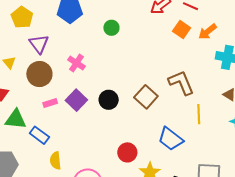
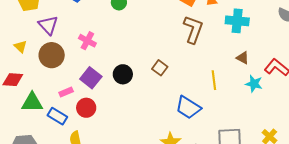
brown L-shape: (181, 83) -> (193, 29), moved, turned 48
brown square: (146, 97) -> (160, 68), size x0.7
pink rectangle: (50, 103) -> (66, 92), moved
red circle: (127, 152) -> (86, 108), moved

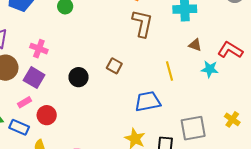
purple square: (91, 78) -> (34, 78), moved
blue trapezoid: (188, 107) -> (148, 101), turned 144

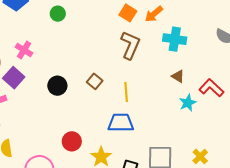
cyan star: (210, 69) -> (188, 103), turned 30
yellow line: (170, 71) -> (126, 92), moved
red circle: (47, 115) -> (72, 141), moved

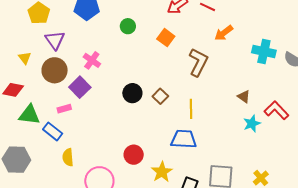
orange square: (128, 13) -> (166, 38), moved
cyan cross: (175, 39) -> (264, 52), moved
black circle: (57, 86) -> (132, 93), moved

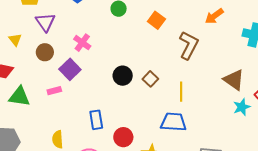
brown circle: (55, 70) -> (45, 52), size x0.7
brown triangle: (244, 97) -> (234, 80), size x1.6
blue rectangle: (53, 131) -> (96, 120), moved, turned 42

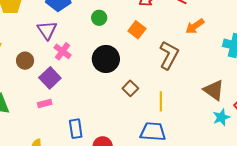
purple triangle: (45, 22) -> (47, 30), moved
black circle: (123, 76) -> (106, 59), moved, size x1.4
pink rectangle: (54, 91) -> (45, 103), moved

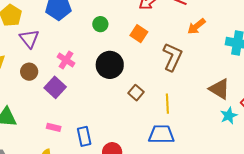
purple triangle: (47, 30) -> (29, 39), moved
pink rectangle: (45, 103) -> (54, 127), moved, turned 32

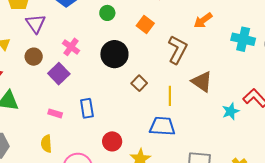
brown triangle: (219, 89) -> (202, 82), moved
blue rectangle: (84, 136) -> (87, 108), moved

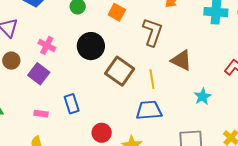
brown square: (139, 83) -> (120, 71), size x1.8
cyan star: (231, 111) -> (203, 97), moved

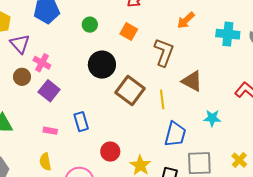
pink cross: (47, 45) -> (42, 63), moved
cyan star: (203, 97) -> (212, 118), turned 30
blue trapezoid: (149, 110) -> (175, 134), moved, turned 108

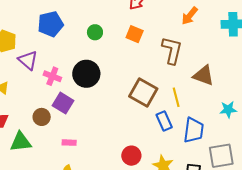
black circle: (102, 65) -> (86, 74), moved
brown circle: (22, 77) -> (42, 117), moved
blue rectangle: (81, 122) -> (164, 121), moved

